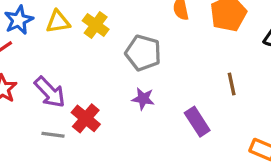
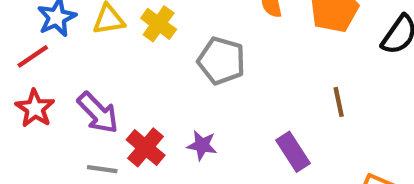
purple star: (143, 99) -> (202, 145), moved

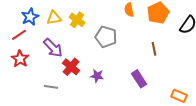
brown line: (339, 102) -> (154, 49), moved
purple arrow: (98, 113) -> (53, 48), moved
red cross: (146, 147) -> (71, 67), moved

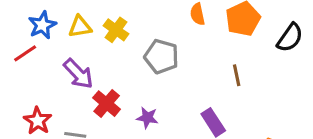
red star: (20, 59) -> (38, 121), moved

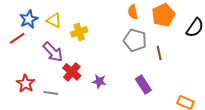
yellow triangle: (80, 27) -> (54, 20), turned 35
yellow cross: (116, 30) -> (79, 32), moved, turned 35
gray pentagon: (161, 56) -> (135, 40), moved

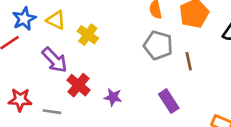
yellow cross: (79, 32) -> (88, 35), turned -35
red star: (26, 83) -> (20, 100), turned -30

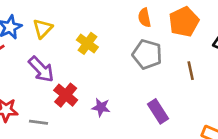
yellow triangle: (56, 20) -> (43, 29), turned 48
yellow cross: (88, 35) -> (87, 43), moved
brown line: (189, 61) -> (191, 71), moved

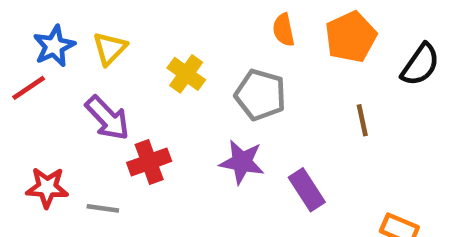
gray pentagon: (147, 54) -> (260, 95), moved
red cross: (66, 95) -> (149, 162), turned 30
purple star: (101, 107) -> (242, 162), moved, size x1.4

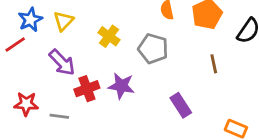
purple star: (242, 162) -> (121, 86), moved

